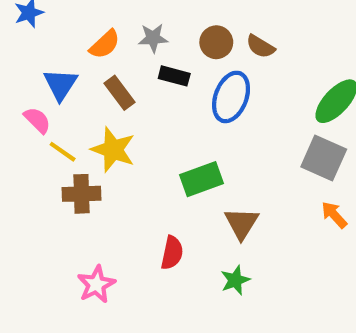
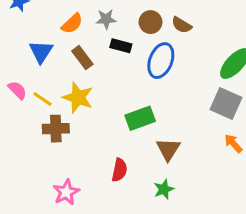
pink semicircle: (37, 120) -> (17, 90), moved

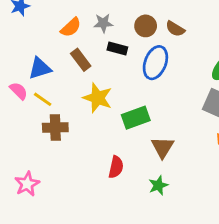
blue triangle: (41, 52) -> (40, 68), moved, turned 40
yellow star: (78, 98) -> (98, 98), moved
pink star: (66, 192) -> (27, 184), moved

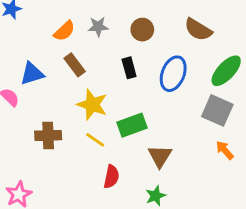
brown semicircle: (175, 29) -> (198, 30), moved, size x1.4
black rectangle: (117, 49) -> (129, 68), moved, turned 60
blue ellipse: (155, 63) -> (173, 74), moved
yellow line: (43, 99) -> (95, 140), moved

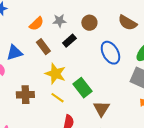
black rectangle: (129, 68) -> (69, 41), moved, turned 64
blue ellipse: (173, 74) -> (110, 53), turned -50
green rectangle: (132, 125) -> (82, 88), turned 72

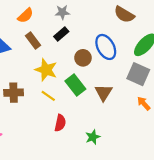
gray star: (59, 21) -> (62, 12), moved
brown circle: (89, 23) -> (83, 58), moved
brown triangle: (101, 109) -> (104, 93), moved

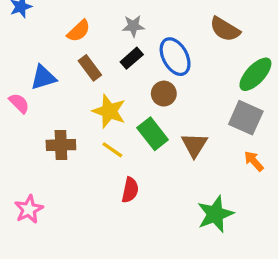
blue ellipse: (106, 47) -> (175, 57), moved
green star: (93, 137) -> (215, 214), moved, size x1.6

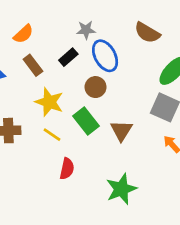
gray star: (133, 26) -> (86, 30), moved
green star: (215, 214) -> (121, 189), moved

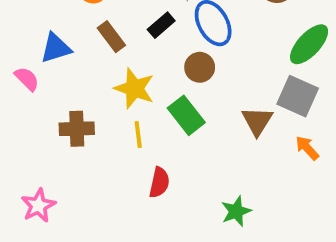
brown triangle: (121, 131) -> (257, 121), moved
yellow line: (52, 135) -> (138, 134), turned 48
green star: (121, 189) -> (236, 211), size x0.7

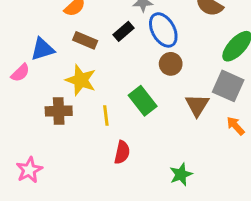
brown rectangle: (111, 37) -> (85, 40), turned -30
brown circle: (200, 67) -> (171, 64), moved
pink semicircle: (27, 79) -> (20, 73), turned 90
yellow star: (134, 88) -> (81, 80), moved

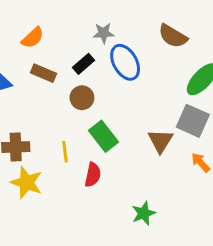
brown circle: (171, 64) -> (82, 98), moved
yellow star: (81, 80) -> (26, 182), moved
red semicircle: (122, 152) -> (93, 175), moved

